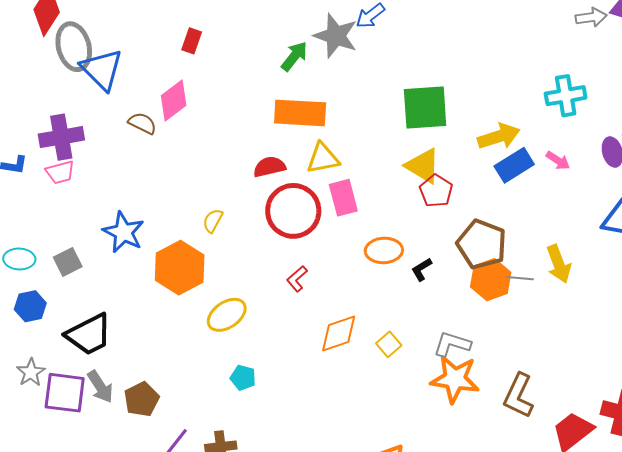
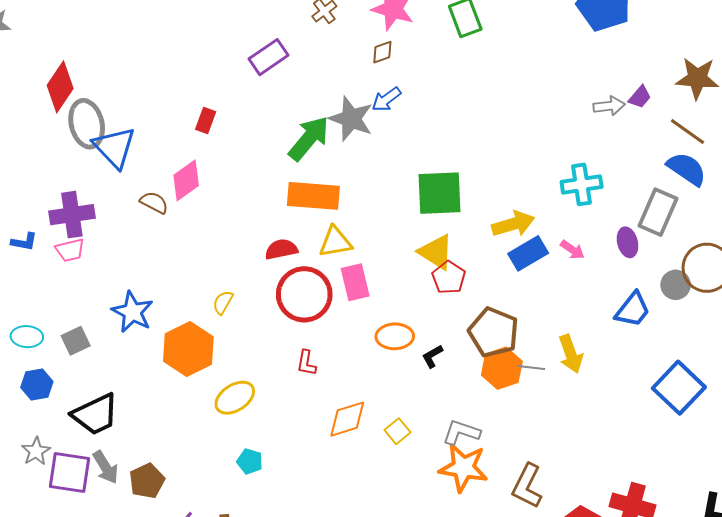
green arrow: (294, 56) -> (309, 138), size x1.5
red L-shape: (297, 279) -> (306, 363), turned -40

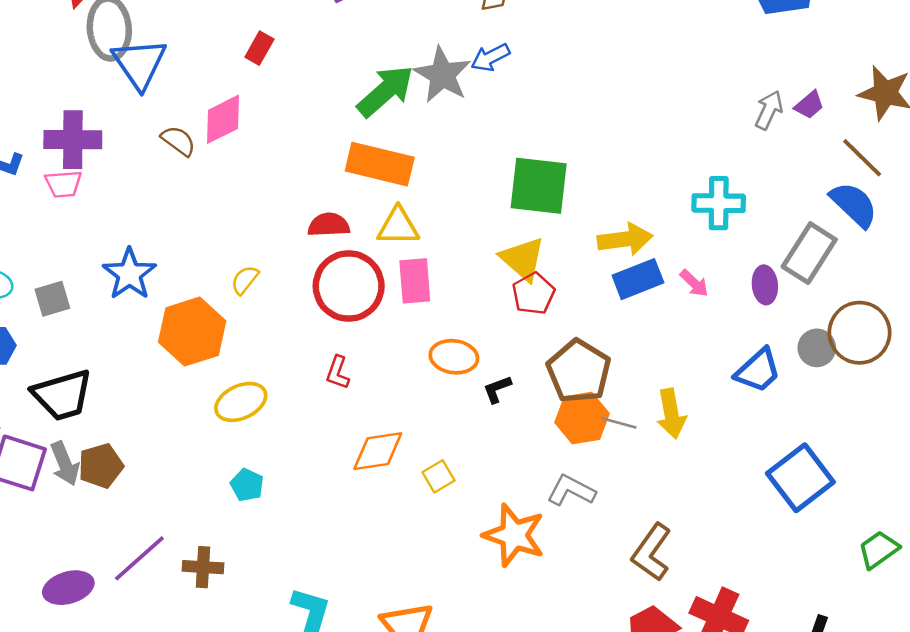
gray arrow: (609, 106) -> (769, 110), turned -68
gray L-shape: (461, 432) -> (571, 490), moved
brown pentagon: (147, 481) -> (101, 466), moved
brown L-shape: (527, 486) -> (652, 552), moved

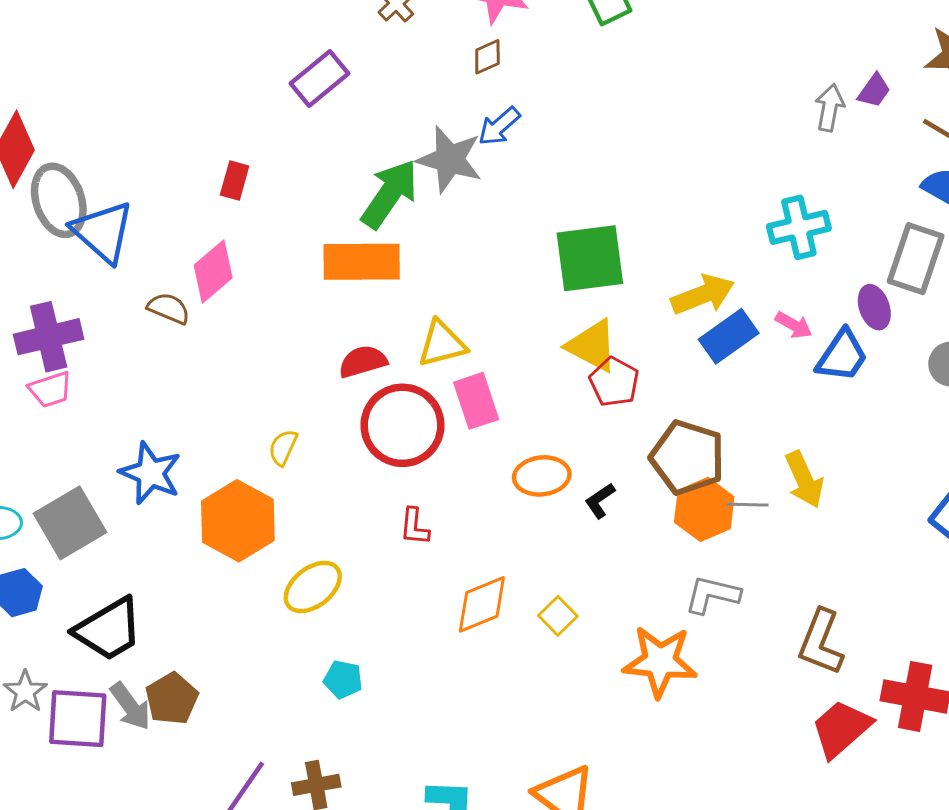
orange rectangle: (380, 164) -> (362, 262), moved
gray square: (52, 299) -> (70, 523), size x1.6
blue trapezoid: (758, 371) -> (842, 356), moved

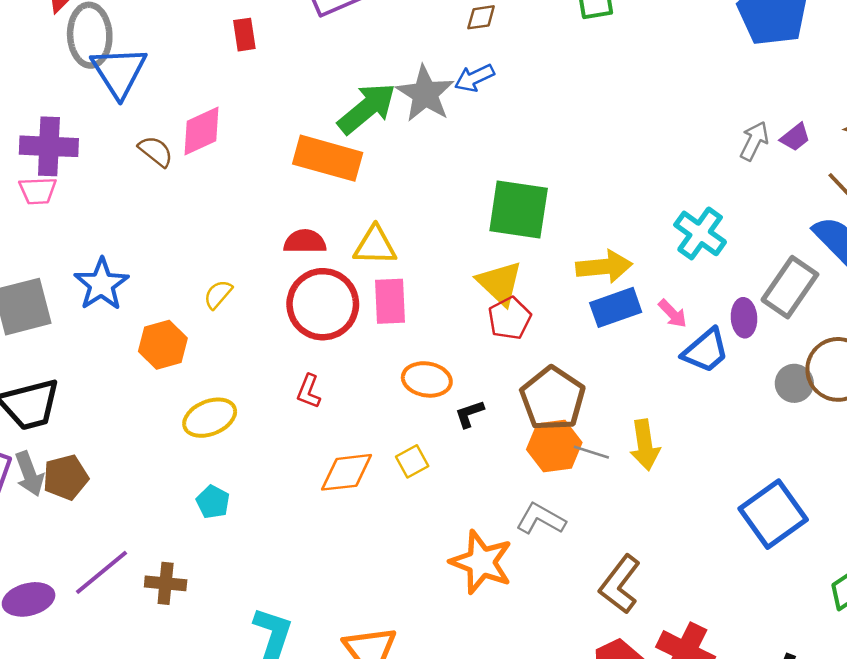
red rectangle: (235, 180) -> (244, 35), moved, turned -40
cyan cross: (799, 227) -> (700, 233), turned 33
orange hexagon: (238, 521) -> (163, 345), size x0.7
yellow square: (558, 616) -> (412, 461), moved

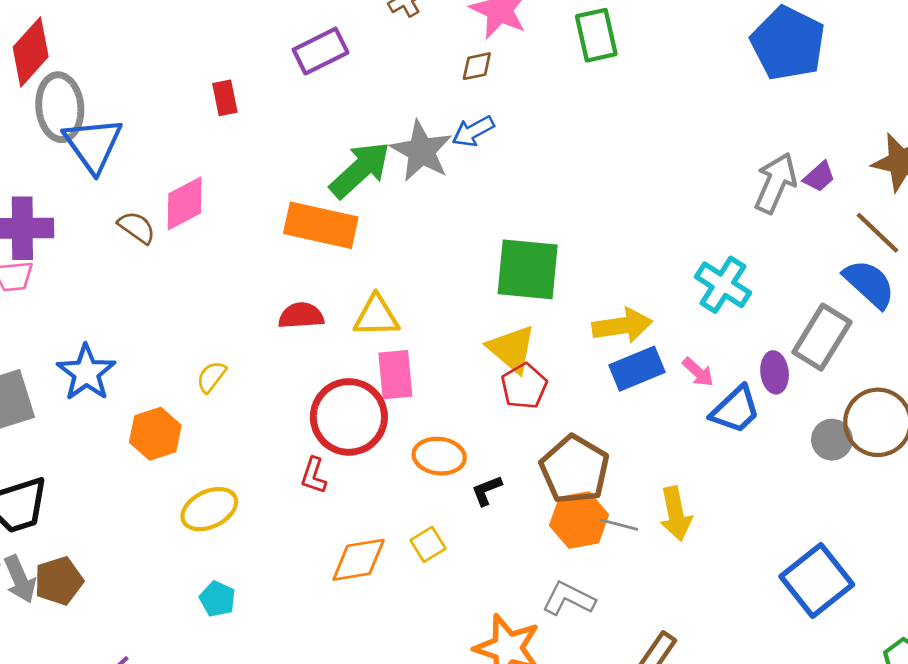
gray arrow: (754, 141) -> (776, 183), size x1.4
red circle: (323, 304) -> (349, 417), moved

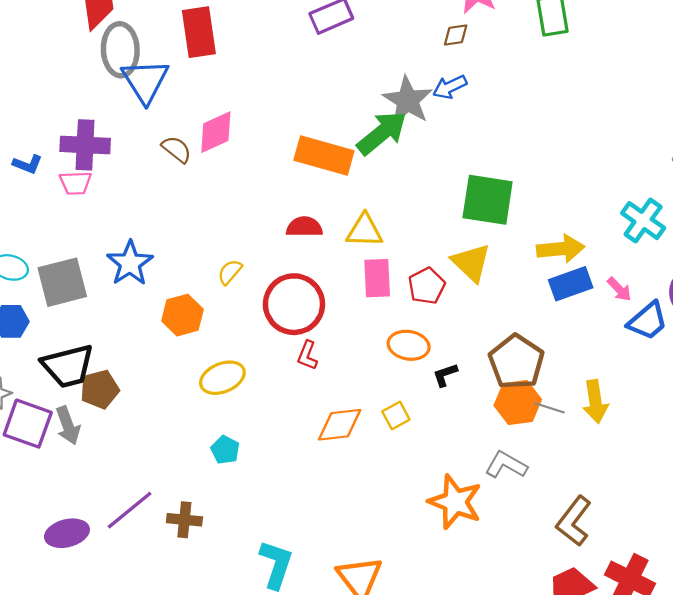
red rectangle: (225, 98) -> (199, 32), moved, size x1.8
green arrow: (360, 170) -> (382, 133), moved
red pentagon: (524, 386) -> (427, 286), moved
red circle: (349, 417) -> (294, 304), moved
brown pentagon: (59, 581) -> (100, 389), moved

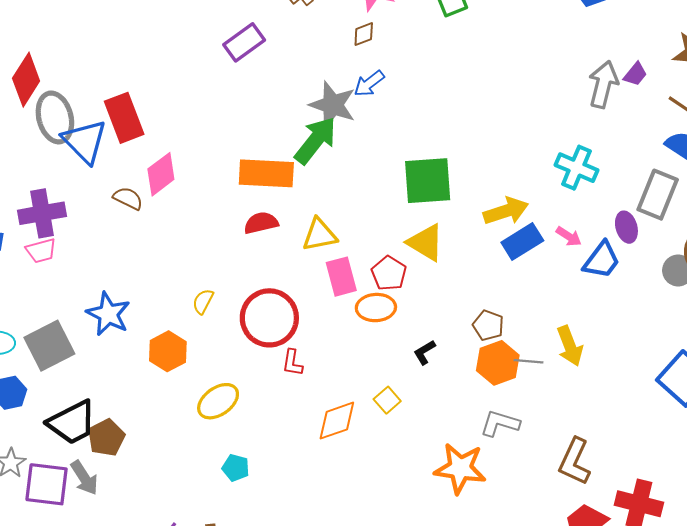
red rectangle: (199, 32) -> (124, 118), moved
red semicircle: (304, 227) -> (261, 223), moved
orange ellipse: (409, 345) -> (376, 308), moved
brown pentagon: (516, 362) -> (488, 325), size x0.6

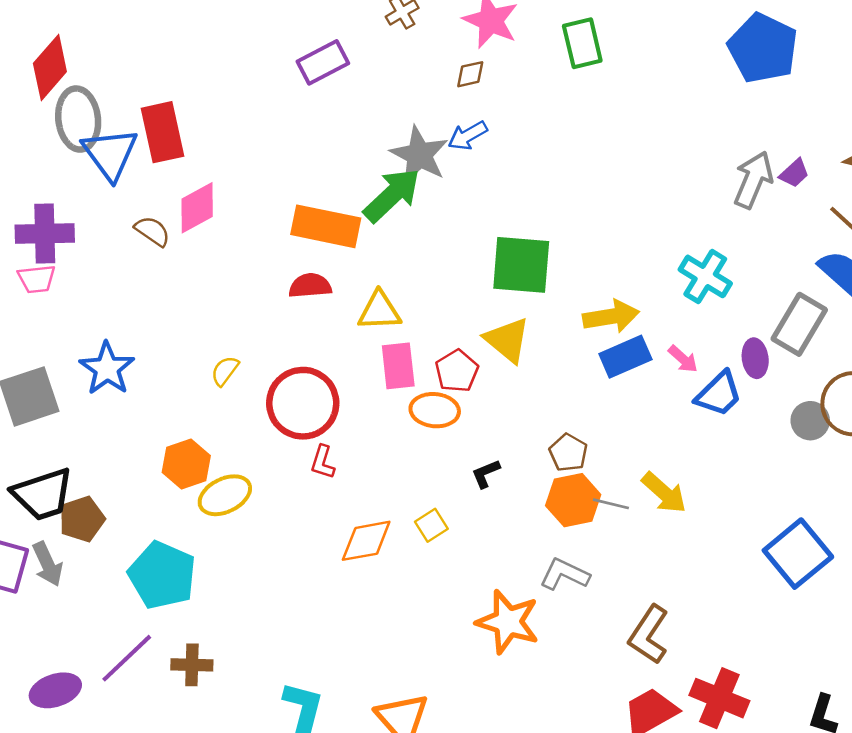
yellow arrow: (570, 346) -> (664, 493), turned -36
orange hexagon: (168, 351) -> (186, 464), moved
cyan pentagon: (236, 468) -> (162, 575), moved, size x2.0

